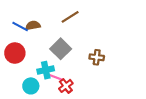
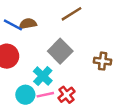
cyan cross: (46, 70) -> (43, 76), turned -35
pink line: (56, 77) -> (45, 95), moved, turned -32

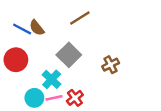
brown semicircle: (28, 24) -> (37, 28), turned -119
brown cross: (103, 61) -> (111, 65), turned -35

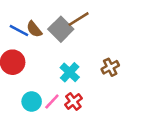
gray square: (69, 55) -> (61, 29), moved
cyan cross: (52, 79) -> (70, 72), moved
pink line: (54, 98) -> (52, 101), turned -35

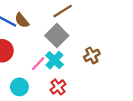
gray square: (61, 29) -> (57, 36), moved
pink line: (52, 101) -> (38, 64), moved

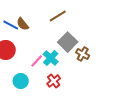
gray square: (57, 36) -> (68, 42), moved
brown cross: (92, 55) -> (83, 54), turned -32

